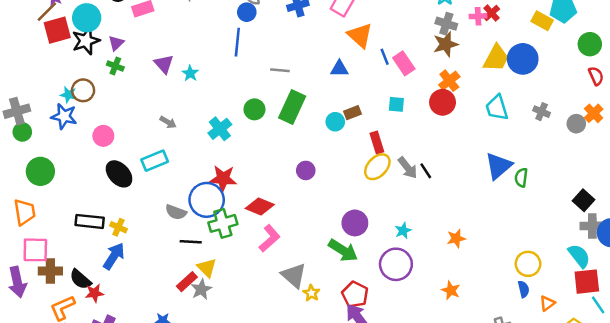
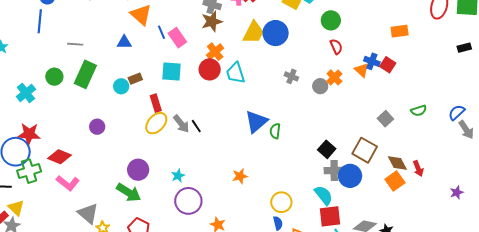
cyan square: (396, 104) -> (172, 71), size x1.5
cyan trapezoid: (497, 108) -> (236, 73), moved
pink L-shape: (270, 238) -> (68, 183), turned 80
orange star: (456, 238) -> (240, 176), moved
purple circle: (396, 264) -> (188, 201), moved

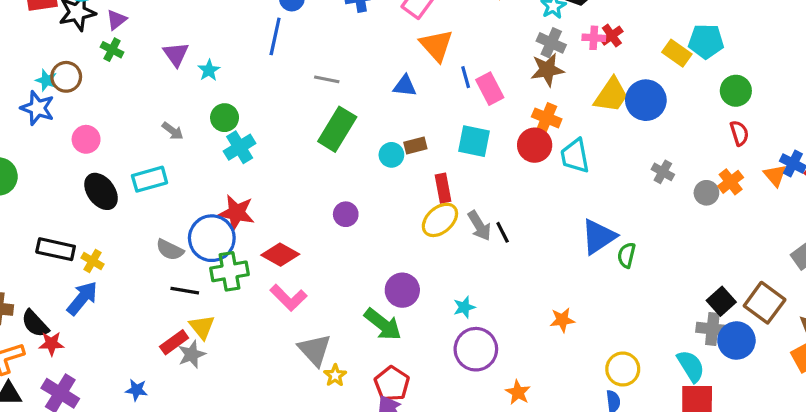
orange cross: (215, 52) -> (547, 118), turned -36
green circle: (54, 77) -> (225, 118), moved
black square: (327, 149) -> (721, 301), moved

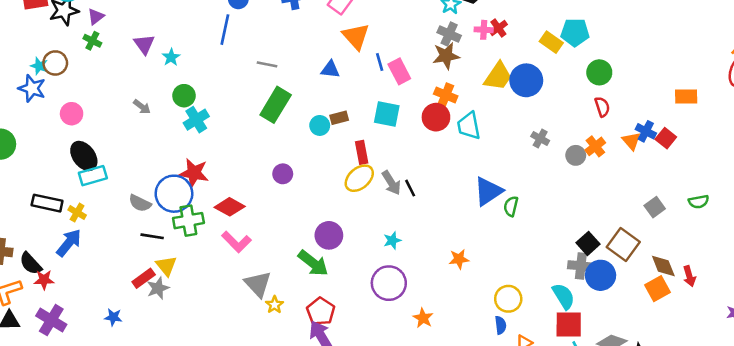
cyan rectangle: (150, 179) -> (93, 176), moved
cyan star: (464, 307) -> (392, 240), moved

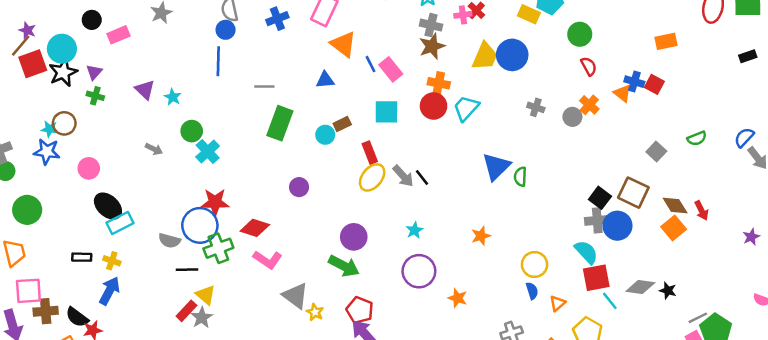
cyan trapezoid: (469, 126) -> (466, 108), turned 64
black rectangle: (47, 203) -> (82, 257), size x0.7

